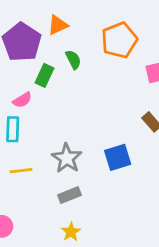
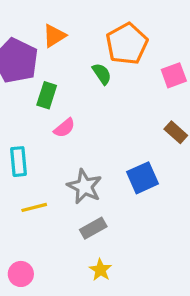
green semicircle: (73, 60) -> (102, 74), moved
pink semicircle: (22, 100) -> (64, 128), moved

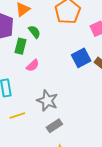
green semicircle: (102, 74) -> (34, 32), moved
blue square: (142, 178) -> (81, 58), moved

